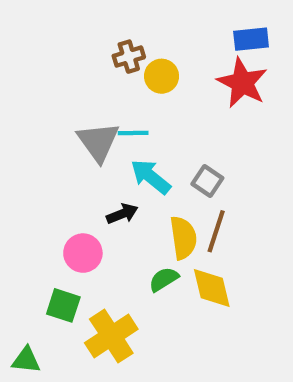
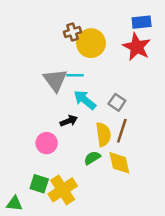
yellow circle: (162, 76) -> (91, 43), size x1.5
green square: (63, 305) -> (39, 184), moved

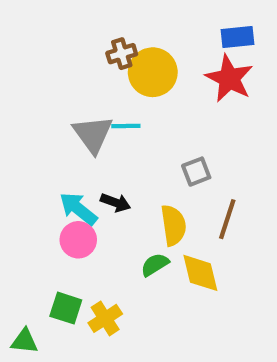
cyan arrow: (85, 100) -> (78, 209), moved
gray square: (117, 102) -> (196, 172), turned 35
black arrow: (69, 121) -> (115, 203), turned 42
brown line: (122, 131) -> (227, 219), moved
yellow cross: (63, 190) -> (105, 318), size x0.7

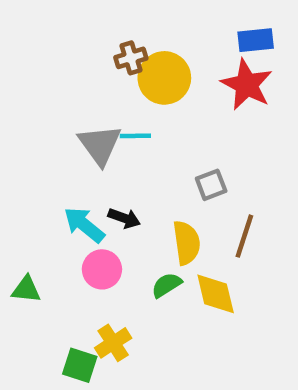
pink circle: (78, 240) -> (102, 269), moved
green square: (66, 308) -> (80, 365), moved
green triangle: (24, 341) -> (26, 289), moved

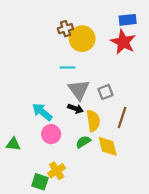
gray triangle: (100, 145) -> (79, 90), moved
black arrow: (124, 218) -> (75, 109), moved

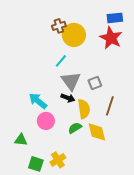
cyan line: (68, 67) -> (61, 61), turned -48
green triangle: (13, 144) -> (21, 140), moved
yellow cross: (57, 171) -> (58, 160), moved

